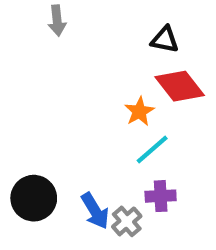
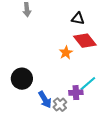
cyan line: (152, 150) -> (88, 84), moved
black circle: (34, 198) -> (22, 79), moved

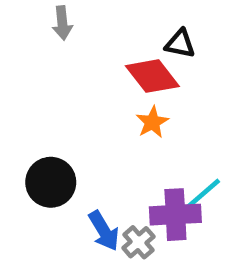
red diamond: (85, 41) -> (152, 76), moved
purple cross: (76, 93) -> (175, 215), size x1.5

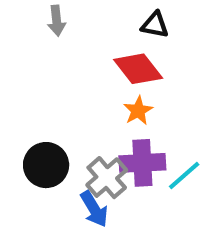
black triangle: (180, 44) -> (155, 25), moved
purple cross: (175, 215) -> (142, 163), moved
gray cross: (138, 242) -> (107, 178), moved, size x1.4

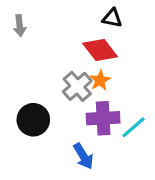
gray arrow: (57, 21) -> (20, 26), moved
gray cross: (107, 178) -> (77, 86), moved
blue arrow: (94, 209) -> (83, 156), moved

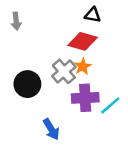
red diamond: (100, 50) -> (83, 41), turned -36
black circle: (33, 120) -> (27, 84), moved
blue arrow: (83, 156) -> (51, 129), moved

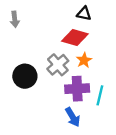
orange star: (83, 66) -> (84, 60), moved
cyan line: (110, 105) -> (100, 95), turned -36
blue arrow: (51, 129) -> (73, 117), moved

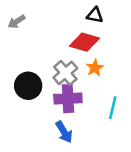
gray arrow: (15, 19) -> (17, 22), turned 63
purple cross: (77, 89) -> (68, 99), moved
blue arrow: (73, 117) -> (64, 132), moved

